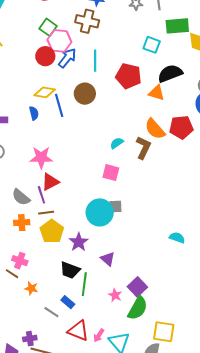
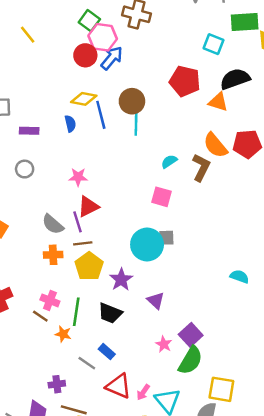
cyan line: (95, 61) -> (136, 122), moved
pink star: (41, 158) -> (78, 177), size x0.7
green line: (84, 284) -> (76, 312), moved
purple cross: (30, 339) -> (57, 384), moved

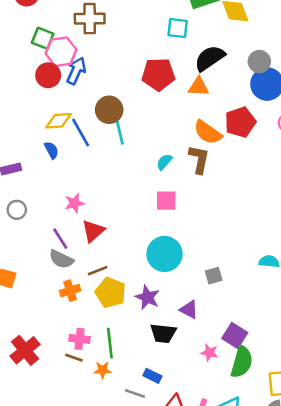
purple line: (77, 222) -> (60, 239), moved
gray square: (166, 238) -> (214, 276), moved
black trapezoid: (110, 313) -> (163, 333), moved

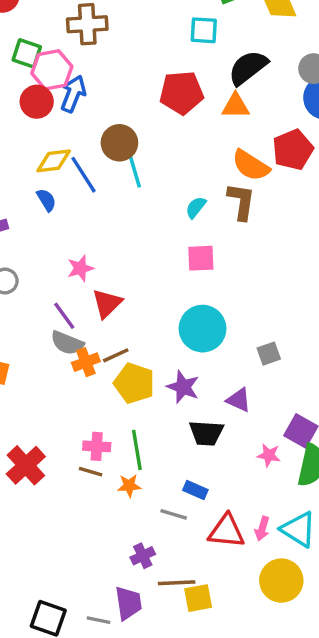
orange cross: (70, 291) -> (86, 362), moved

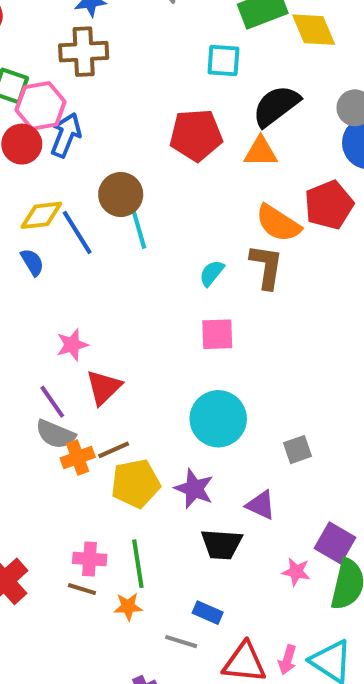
yellow pentagon: (134, 383) -> (135, 484), turned -30

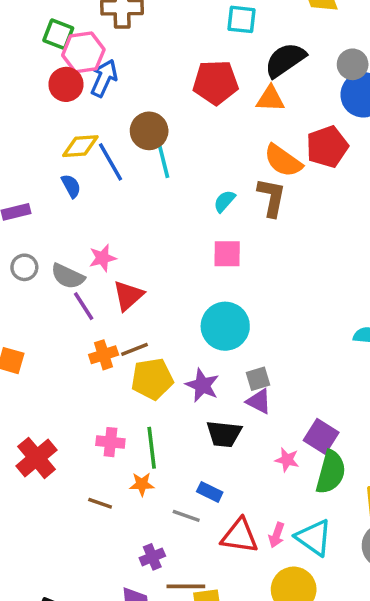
gray semicircle: (55, 434) -> (68, 276), moved
gray square: (297, 450) -> (258, 379), moved
brown line: (82, 589) -> (100, 503), moved

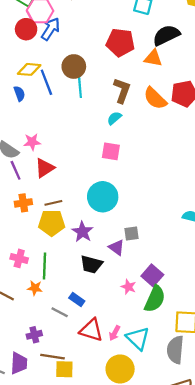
brown L-shape: (272, 197) -> (122, 90), moved
brown line: (135, 349) -> (53, 203), moved
gray square: (258, 379) -> (131, 233), moved

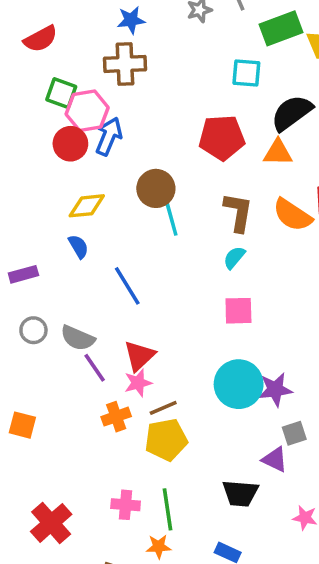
blue line: (46, 82) -> (127, 286), moved
pink star: (32, 142) -> (138, 383), moved
purple star: (83, 232) -> (275, 389), moved, turned -30

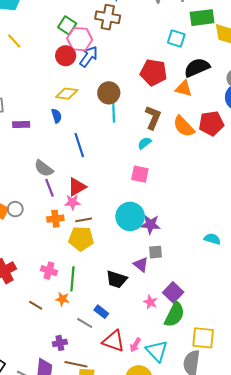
gray circle: (33, 330) -> (15, 209), moved

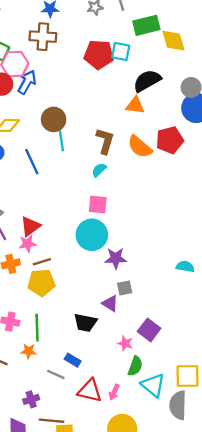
red pentagon: (154, 72) -> (99, 55), moved
blue line: (79, 145) -> (32, 162), moved
cyan circle: (130, 216) -> (92, 235), moved
green semicircle: (175, 315) -> (135, 366), moved, size x0.7
cyan triangle: (157, 351) -> (153, 385), moved

